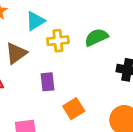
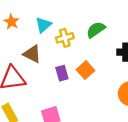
brown triangle: (16, 53) -> (32, 54), turned -48
orange square: (74, 109) -> (85, 70), moved

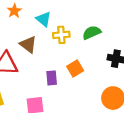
cyan triangle: (43, 25) -> (44, 19), turned -49
purple rectangle: (62, 73) -> (52, 78), moved

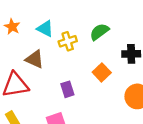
orange square: (75, 68) -> (102, 72), moved

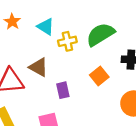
green semicircle: (99, 32) -> (100, 34), size x1.4
brown triangle: (35, 59) -> (38, 67), moved

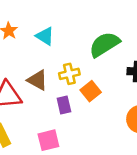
yellow cross: (67, 41) -> (69, 74), moved
orange square: (99, 76) -> (91, 91), moved

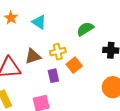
green semicircle: (104, 44) -> (85, 29), size x0.7
brown triangle: (37, 80) -> (33, 56), turned -48

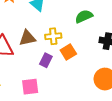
purple rectangle: (53, 76) -> (46, 60), turned 32

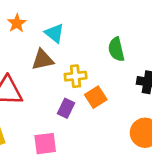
green semicircle: (84, 16) -> (116, 49), turned -78
brown triangle: (27, 38) -> (43, 60), moved

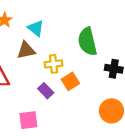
green semicircle: (116, 49) -> (87, 42), size x1.4
purple rectangle: (66, 108) -> (46, 91), turned -70

